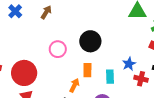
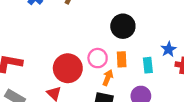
pink circle: (58, 49) -> (98, 58), moved
red circle: (24, 73) -> (68, 68), moved

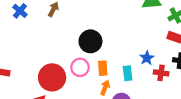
black circle: (123, 26) -> (90, 41), moved
orange arrow: (108, 78) -> (105, 88), moved

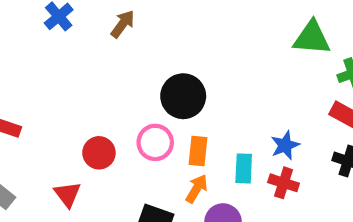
red cross: (161, 73) -> (284, 183), moved
red circle: (52, 77) -> (99, 153), size x0.6

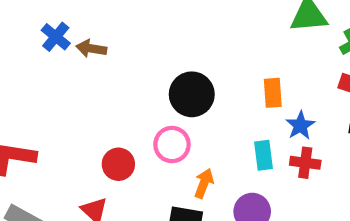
brown arrow: (123, 24) -> (91, 49), moved, turned -108
orange rectangle: (198, 151) -> (273, 93), moved
orange arrow: (197, 189) -> (204, 183), moved

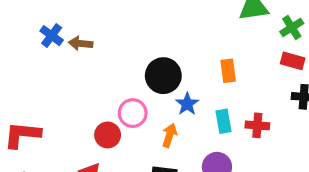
blue star: (300, 125) -> (187, 104), moved
pink circle: (172, 145) -> (133, 113), moved
orange arrow: (204, 183) -> (169, 135), moved

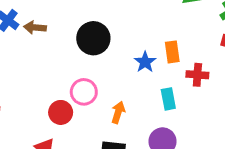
black circle: (163, 76) -> (93, 38), moved
blue star: (187, 104) -> (145, 62), moved
red cross: (257, 125) -> (197, 75), moved

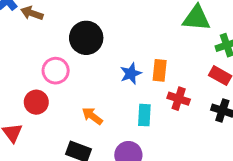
pink circle: (84, 92) -> (56, 71), moved
orange arrow: (118, 112) -> (92, 116), turned -85

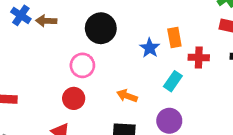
cyan rectangle: (144, 115) -> (173, 81), turned 48

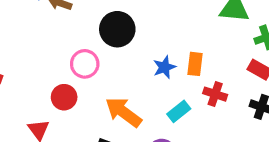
orange arrow: (127, 96) -> (123, 112), size x1.6

